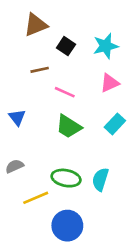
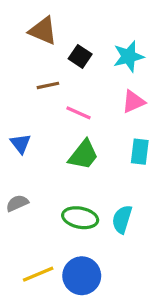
brown triangle: (36, 25) -> (43, 31), turned 45
cyan rectangle: (115, 124) -> (140, 152), turned -36
green trapezoid: (69, 127) -> (83, 155), turned -84
yellow line: (36, 198) -> (38, 274), moved

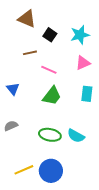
cyan semicircle: (122, 219) -> (76, 136), turned -78

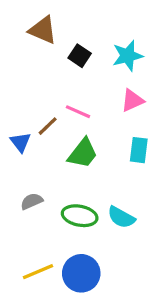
brown line: (30, 53) -> (48, 126), moved, turned -32
gray semicircle: (11, 126) -> (32, 201), moved

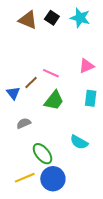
black square: (80, 56) -> (52, 18), moved
cyan star: (128, 56) -> (80, 18), moved, turned 30
gray semicircle: (32, 201) -> (24, 123), moved
green ellipse: (80, 216) -> (42, 154), moved, turned 40

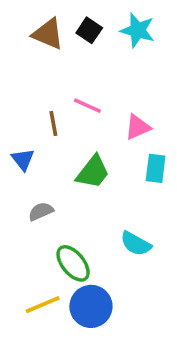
pink triangle: (86, 66) -> (138, 127), moved
pink line: (51, 73) -> (87, 106), moved
brown line: (31, 83) -> (53, 124), moved, turned -56

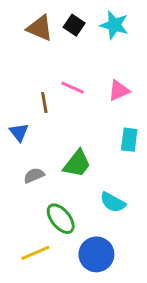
pink triangle: (138, 127) -> (119, 91), moved
green trapezoid: (93, 172) -> (77, 164), moved
blue circle: (91, 306) -> (96, 254), moved

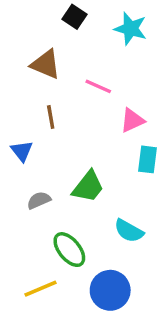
black square: (74, 25) -> (74, 17), moved
brown triangle: (40, 28) -> (46, 64), moved
pink line: (73, 88) -> (98, 86), moved
pink triangle: (119, 91) -> (132, 120), moved

